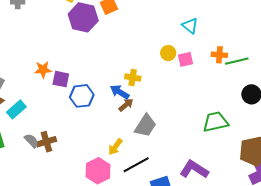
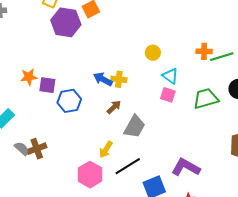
cyan triangle: (190, 26) -> (170, 76), moved
pink square: (186, 59) -> (168, 95), moved, turned 35
blue arrow: (120, 92) -> (103, 79), moved
green trapezoid: (215, 122) -> (206, 99), moved

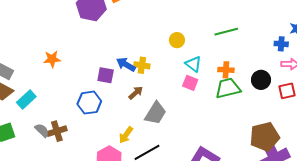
orange cross: (204, 51) -> (226, 70), moved
green line: (222, 57) -> (226, 32), moved
purple square: (47, 85) -> (106, 75), moved
blue hexagon: (69, 101) -> (89, 103), moved

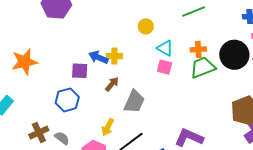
orange star: (52, 59) -> (24, 62), size x1.5
black circle: (261, 80) -> (234, 55), size x1.5
gray semicircle: (42, 130) -> (62, 138), moved

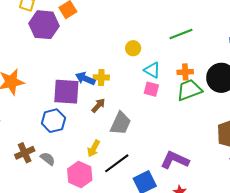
purple square: (80, 71) -> (66, 92), size x1.6

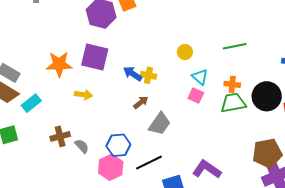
purple square: (66, 92) -> (95, 57), moved
blue hexagon: (53, 121) -> (118, 145), moved
yellow arrow: (94, 148) -> (83, 95), moved, turned -120

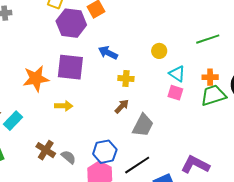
blue arrow: (133, 74) -> (108, 53), moved
brown cross: (60, 136) -> (46, 150), turned -36

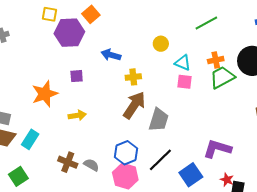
purple square: (70, 67) -> (77, 76), size x0.5
brown arrow: (122, 106) -> (134, 105), size x1.8

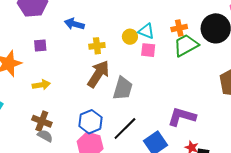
yellow circle: (161, 44) -> (130, 37), moved
brown cross: (68, 162) -> (42, 121), moved
gray semicircle: (91, 165) -> (45, 136), moved

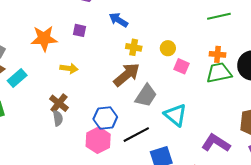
cyan triangle: (146, 31) -> (175, 115), moved, size x1.4
purple L-shape: (182, 117) -> (216, 143), moved
gray semicircle: (45, 136) -> (58, 118), turned 35

